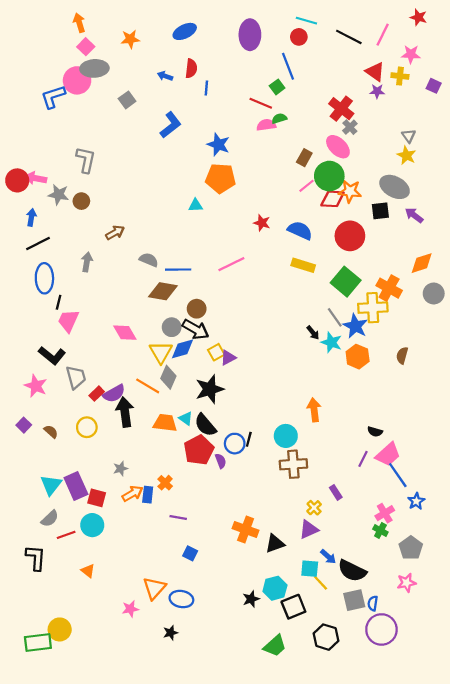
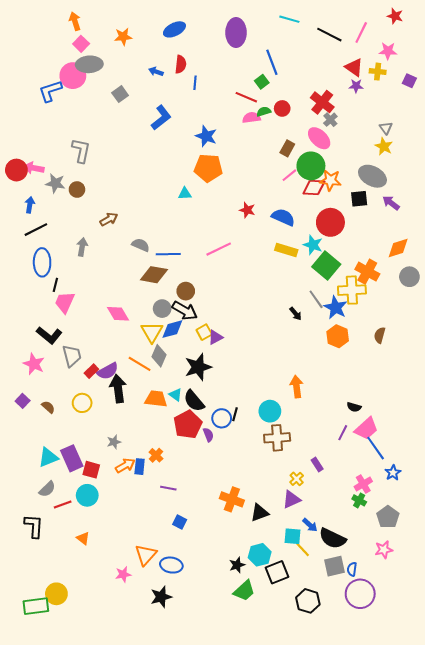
red circle: (299, 37) -> (282, 108), moved
cyan star: (331, 342) -> (313, 245), moved
cyan triangle: (51, 485) -> (48, 457), turned 30
black star: (171, 633) -> (161, 597), size x1.5
green trapezoid: (275, 646) -> (244, 591), moved

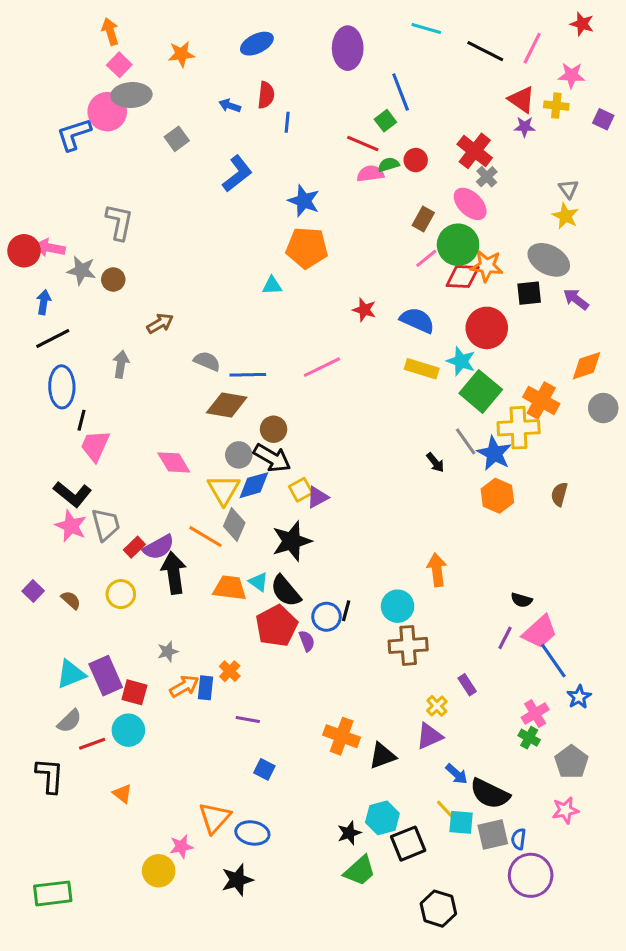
pink star: (34, 364) -> (71, 526), moved
cyan square: (292, 536) -> (461, 822), moved
yellow circle: (56, 594) -> (159, 871), moved
black hexagon: (308, 601) -> (438, 909), moved

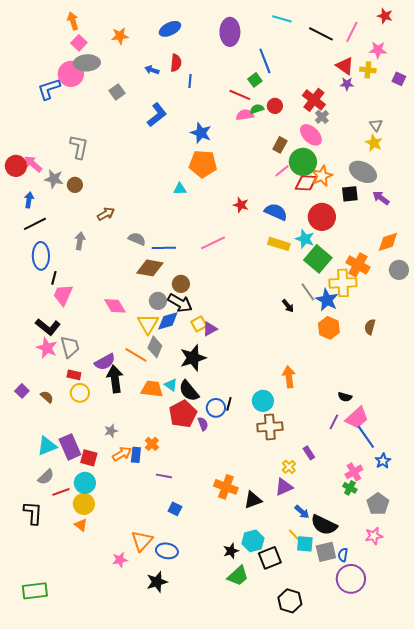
pink arrow: (50, 248) -> (33, 164), turned 30
orange star: (487, 266) -> (322, 176), turned -30
red rectangle: (134, 547) -> (74, 375), moved, turned 56
yellow circle: (159, 871) -> (84, 504), moved

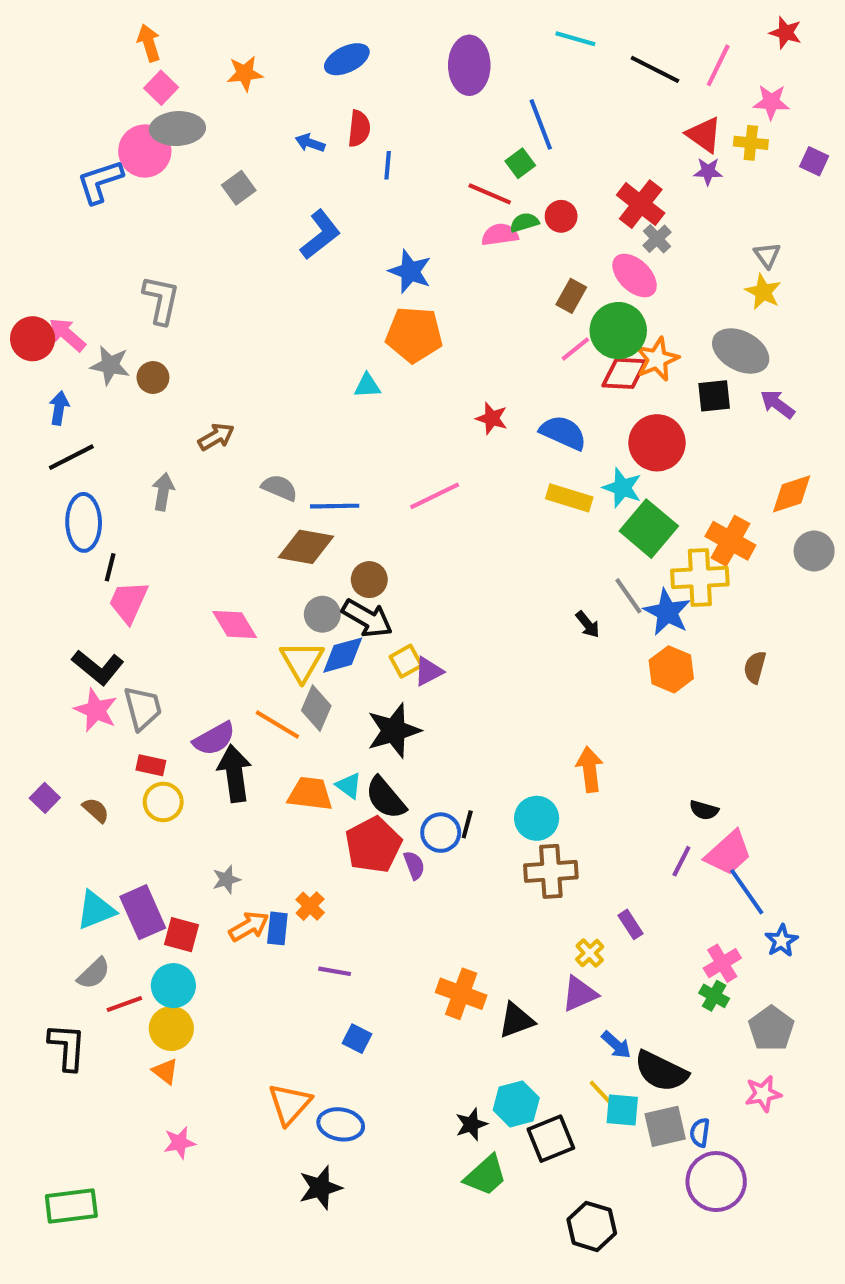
pink star: (120, 560) -> (179, 1143), moved

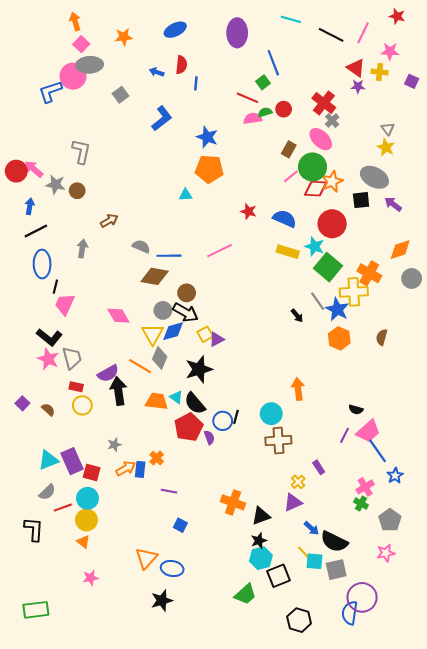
black star: (471, 1124) -> (259, 541), moved
blue semicircle: (700, 1133) -> (350, 613), moved, size x1.6

